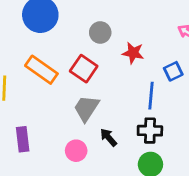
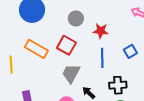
blue square: (173, 71) -> (130, 51), moved
blue line: (151, 96) -> (102, 58), moved

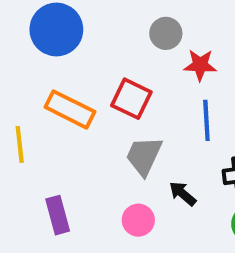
gray circle: (76, 18) -> (166, 33), moved

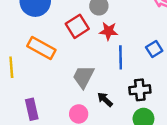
red star: (200, 65) -> (109, 31), moved
red square: (131, 99) -> (77, 26), moved, turned 30

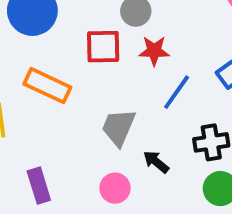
red square: (77, 26) -> (103, 47), turned 35
blue line: (121, 57) -> (177, 92), turned 40

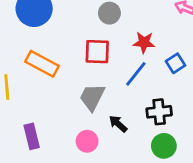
red square: (103, 47) -> (97, 52), moved
red star: (154, 51) -> (144, 42), moved

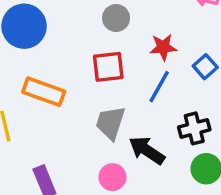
black arrow: (118, 124) -> (147, 150), size x1.5

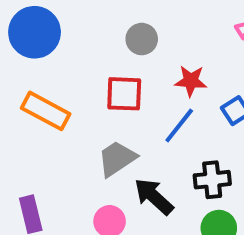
gray trapezoid: (111, 123) -> (117, 159), turned 30

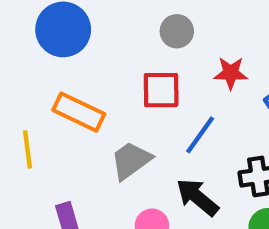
blue line: (179, 125) -> (200, 135), moved
gray trapezoid: (117, 159) -> (131, 160), moved

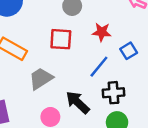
blue line: (200, 135) -> (99, 67), moved

